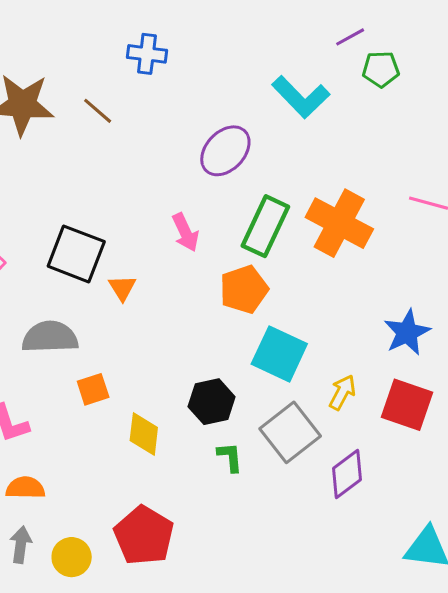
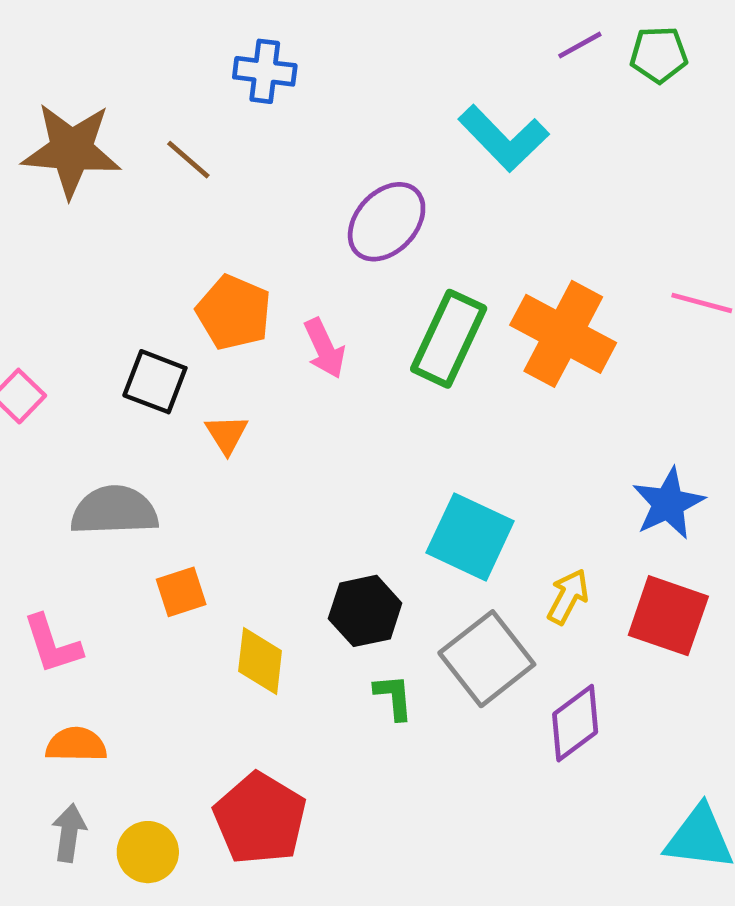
green pentagon: (381, 69) -> (659, 55), moved
black square: (76, 254) -> (155, 382), size x0.7
orange pentagon: (244, 289) -> (234, 312), moved, turned -30

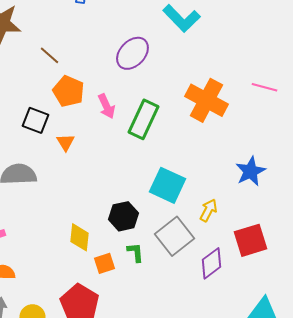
brown line: (188, 160) -> (49, 55), moved
green rectangle: (449, 339) -> (143, 119), moved
orange square: (181, 592) -> (104, 263), moved
red square: (668, 616) -> (250, 240), moved, turned -36

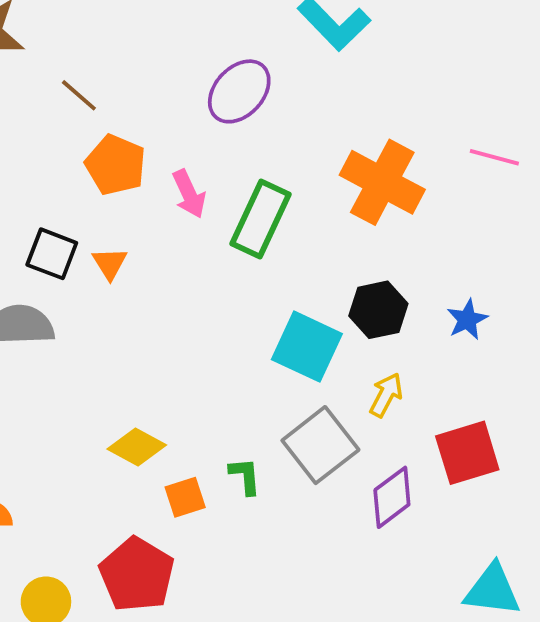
black square: (35, 120) -> (52, 254), moved
blue star: (250, 171) -> (467, 319), size x0.7
black hexagon: (123, 216) -> (378, 310), moved
yellow diamond: (79, 237) -> (137, 447), turned -68

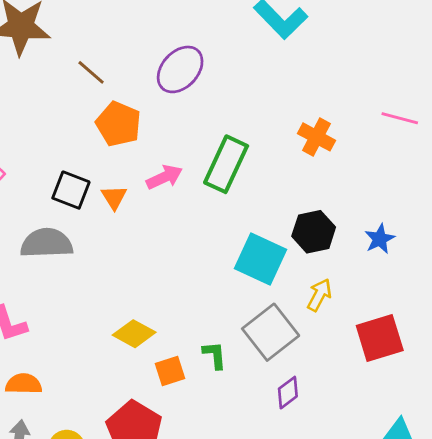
purple ellipse: (239, 91) -> (180, 69), moved
orange cross: (382, 182) -> (317, 137), size x0.6
pink arrow: (189, 194) -> (164, 177), moved, turned -90
purple diamond: (392, 497) -> (288, 393), moved, size x0.7

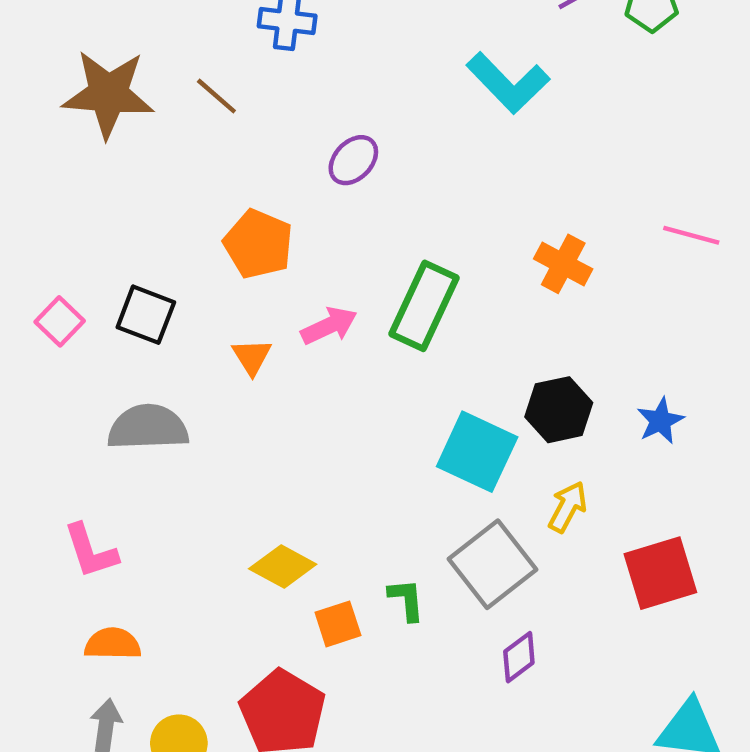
purple ellipse: (180, 69) -> (353, 160), size x0.7
brown line: (91, 72) -> (216, 96), moved
black square: (71, 190) -> (146, 315), moved

